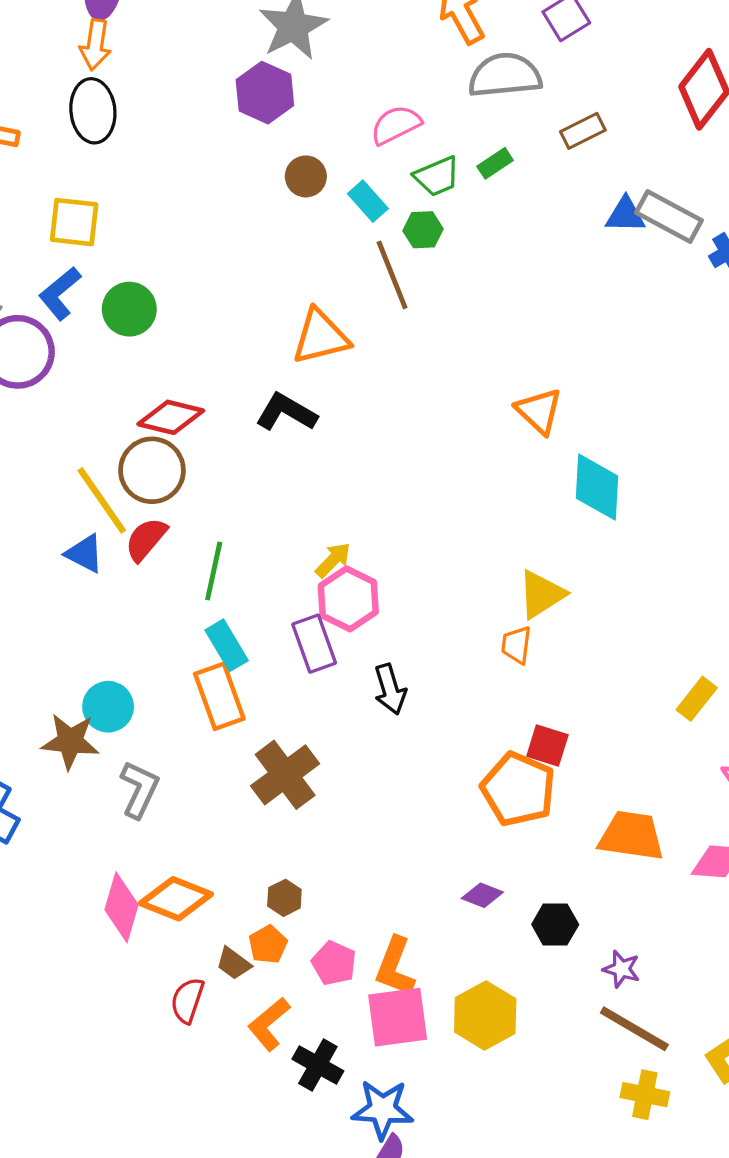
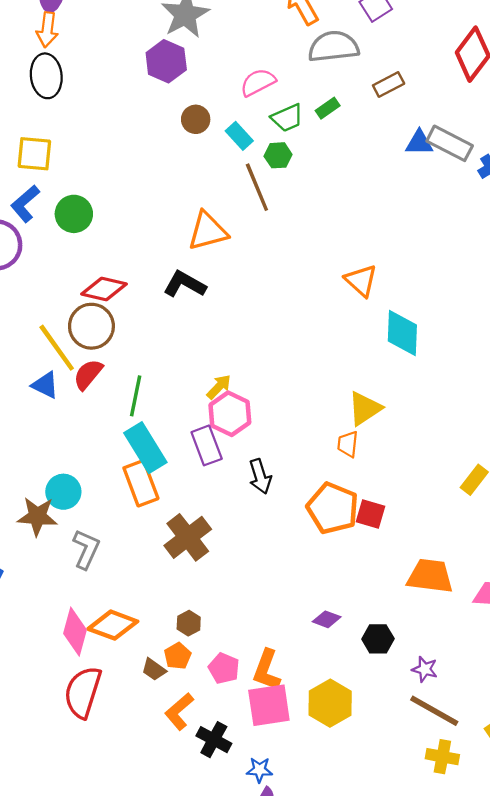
cyan rectangle: (227, 645) -> (145, 448), size x1.4
orange pentagon: (518, 789) -> (333, 508), moved
red semicircle: (187, 1000) -> (83, 692), moved, size x1.6
blue star: (383, 1109) -> (259, 770), size x0.6

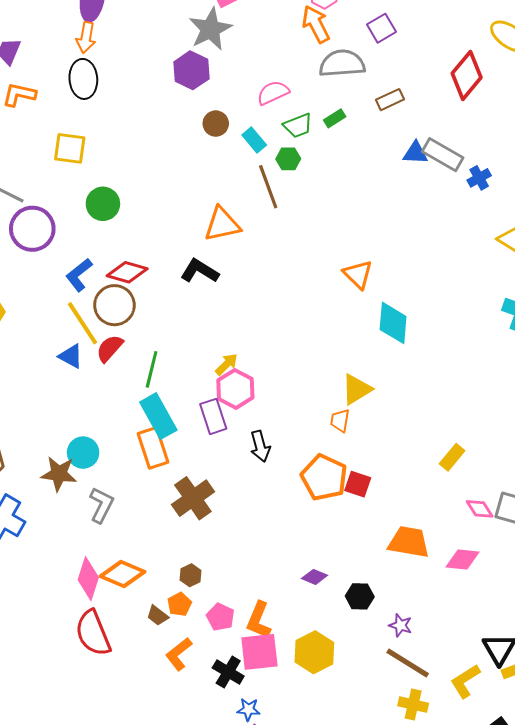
blue L-shape: (25, 204) -> (79, 275), moved
red semicircle: (83, 692) -> (93, 633), turned -42
black cross: (214, 740) -> (228, 672), moved

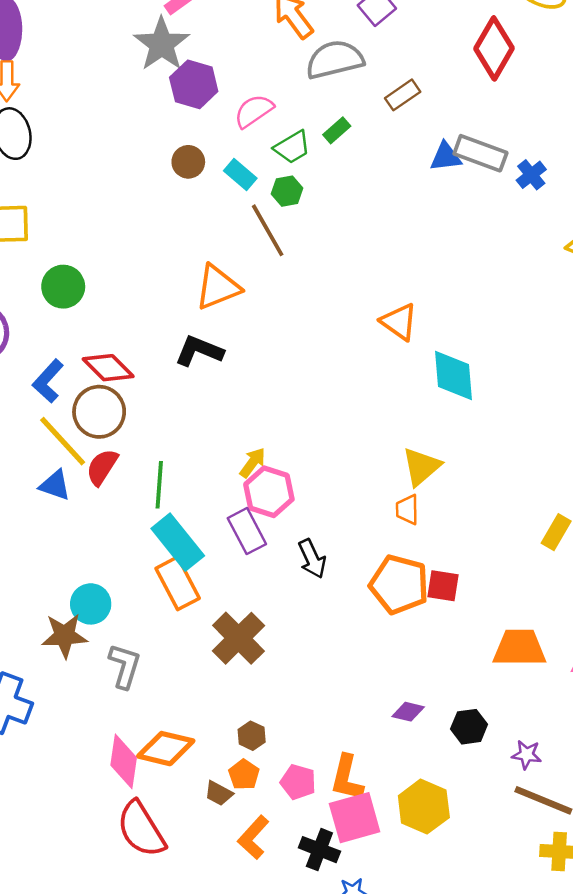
purple hexagon: (191, 70) -> (194, 84), moved
red diamond: (127, 272) -> (108, 368), turned 39

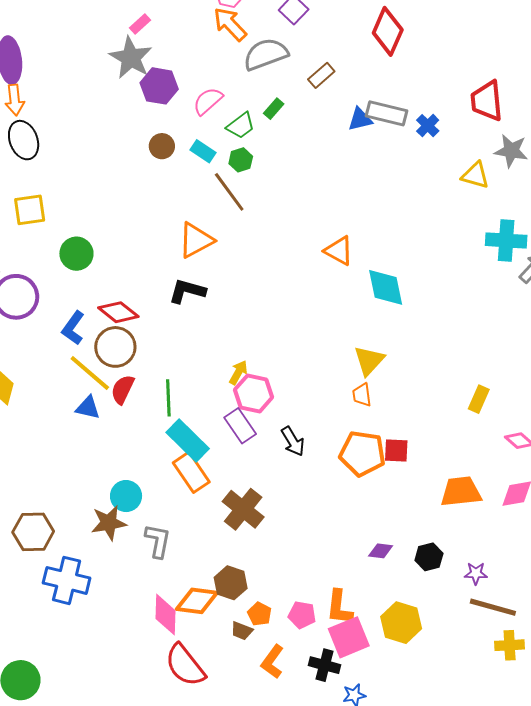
brown hexagon: (252, 736) -> (231, 583), moved, size x1.5

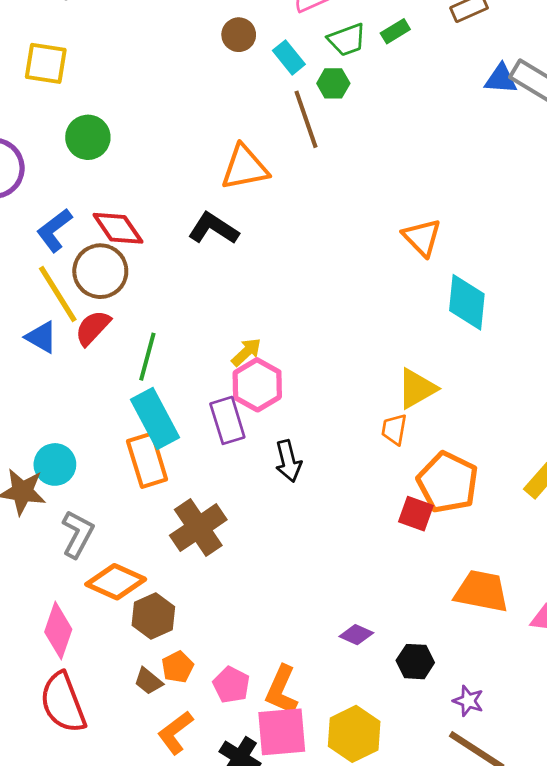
orange pentagon: (362, 453) -> (448, 482), moved
orange diamond: (197, 601) -> (116, 582), moved

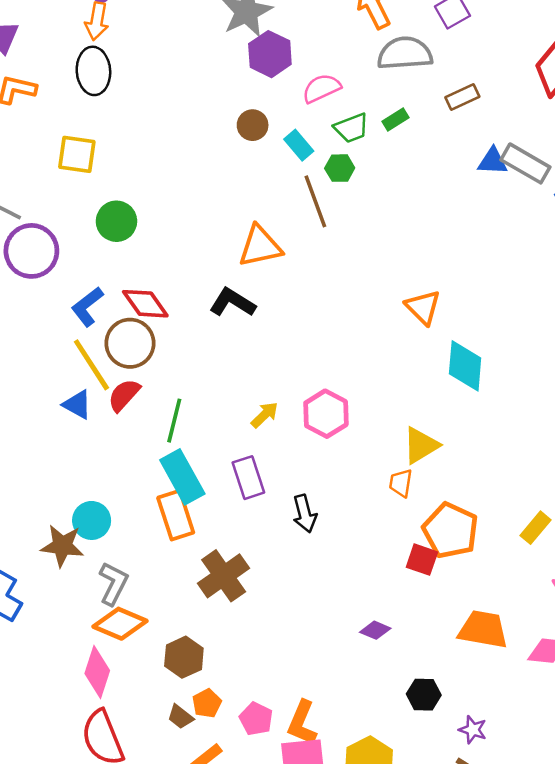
pink hexagon: (257, 385) -> (326, 414), moved
orange diamond: (116, 582) -> (120, 624), moved
purple diamond: (356, 635) -> (375, 630), moved

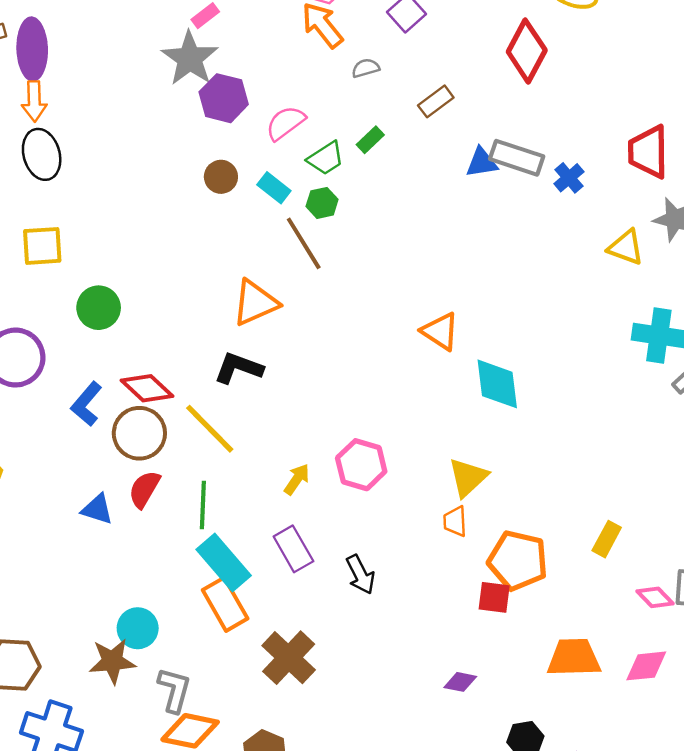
gray semicircle: (405, 53) -> (366, 68), size x0.5
yellow line: (91, 365) -> (210, 429), moved

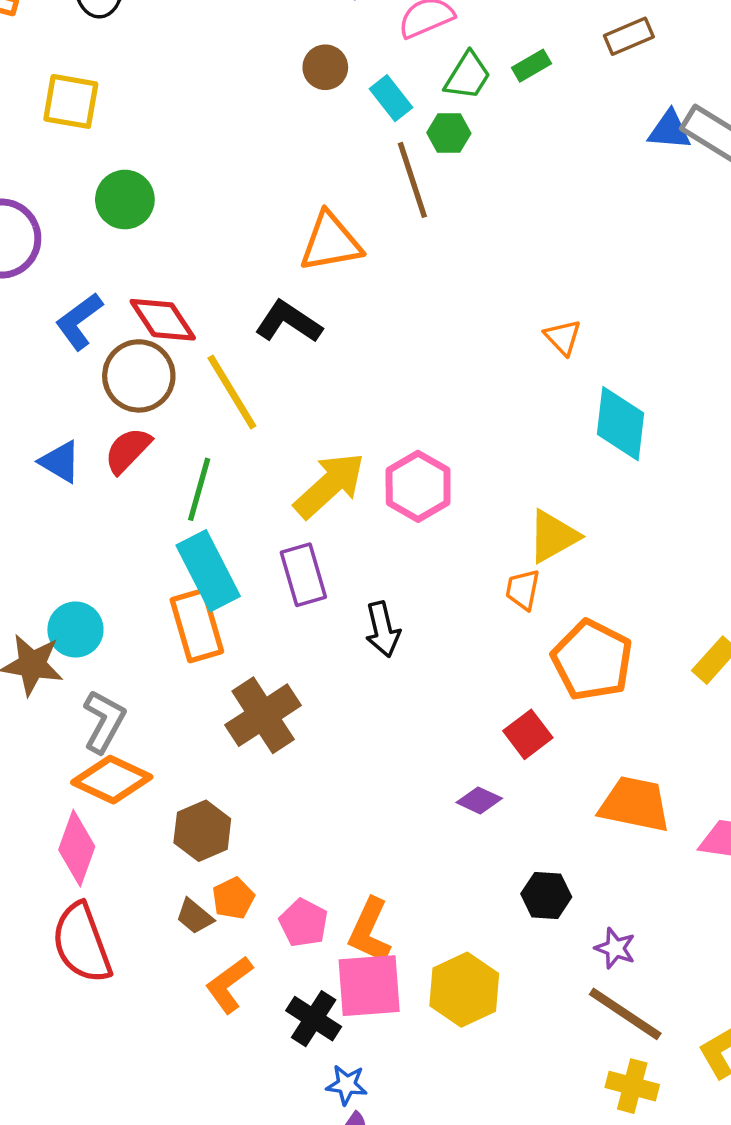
green trapezoid: (326, 158) -> (468, 76), turned -39
orange triangle: (440, 331) -> (563, 337), size x0.7
yellow arrow: (297, 479) -> (329, 485), size x1.8
red square: (494, 597) -> (528, 734), moved, turned 32

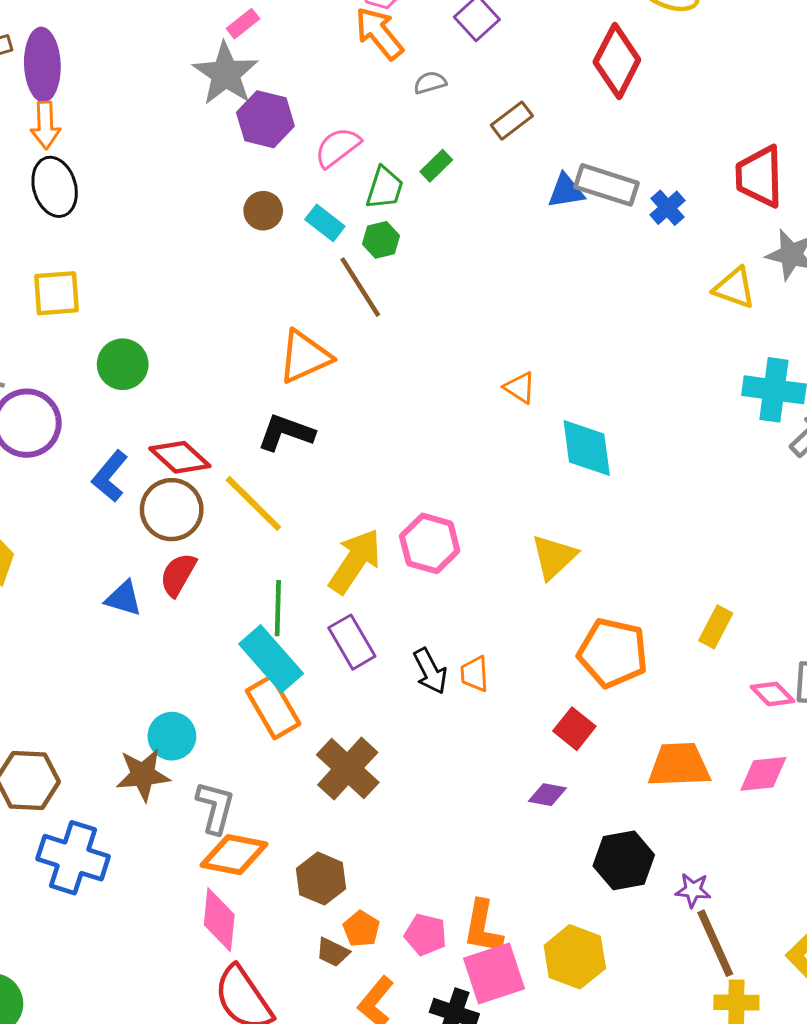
green line: (199, 489) -> (278, 608), moved
orange trapezoid: (523, 590) -> (474, 674), moved
black hexagon: (546, 895) -> (624, 860), size x1.4
brown line: (625, 1014) -> (715, 943), turned 46

